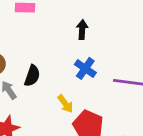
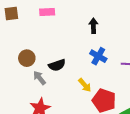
black semicircle: (32, 76) -> (57, 65), turned 56

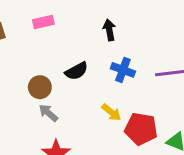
brown circle: (27, 58) -> (40, 87), moved
black semicircle: (57, 65) -> (76, 71), moved

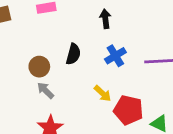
blue cross: (123, 70) -> (115, 56), turned 35
black semicircle: (76, 71) -> (73, 54), turned -50

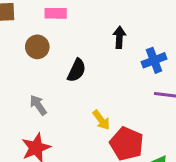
blue cross: (115, 56) -> (154, 60), moved
brown circle: (39, 67) -> (37, 47), moved

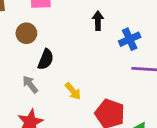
black semicircle: (77, 70) -> (46, 59), moved
yellow arrow: (101, 120) -> (73, 91), moved

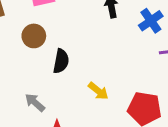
gray arrow: (30, 84) -> (35, 102), moved

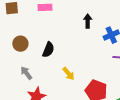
brown circle: (34, 36) -> (20, 44), moved

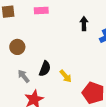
black semicircle: (48, 50) -> (45, 69), moved

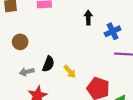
gray arrow: (24, 76) -> (27, 72), turned -64

